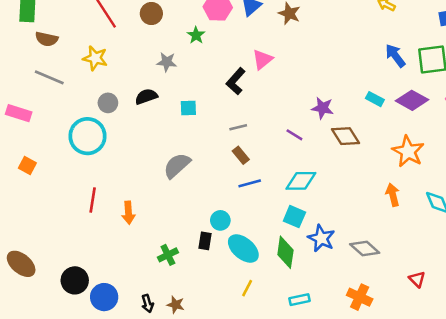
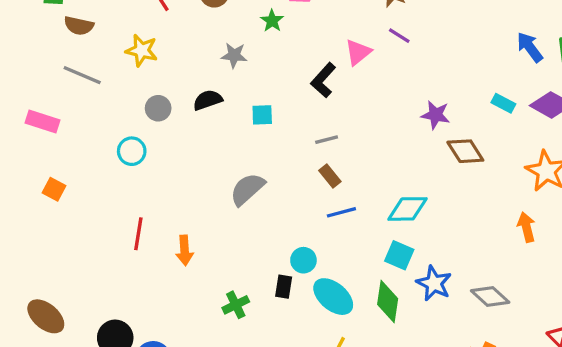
purple line: (294, 135) -> (399, 36), moved
cyan circle: (88, 136) -> (132, 151), size x0.6

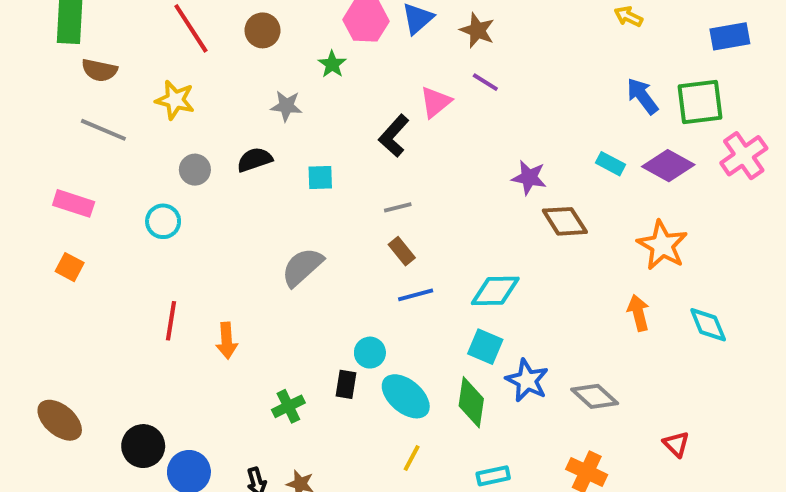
pink rectangle: (43, 121) -> (74, 203), moved

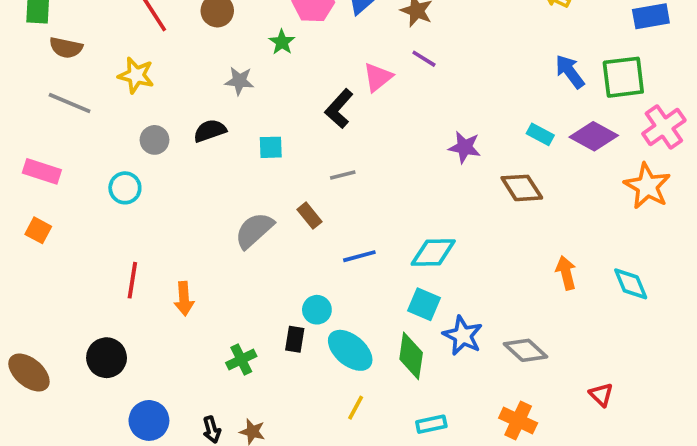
brown diamond: (565, 221) -> (522, 188), moved
orange star: (662, 245) -> (647, 186), moved
brown rectangle: (402, 251) -> (310, 216), moved
black circle: (143, 446) -> (107, 358), moved

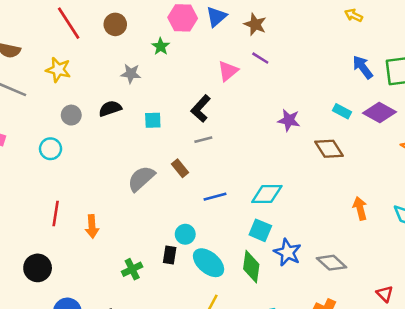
black L-shape: (339, 109) -> (201, 109), moved

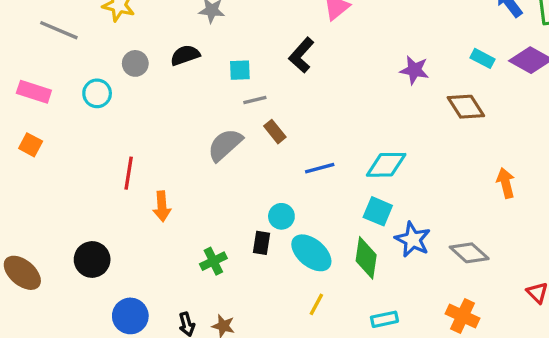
gray line: (203, 140) -> (255, 100), moved
cyan circle: (50, 149) -> (97, 93), moved
red line: (56, 214) -> (129, 173), moved

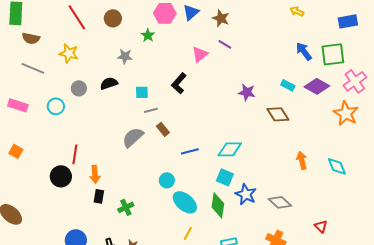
orange square: (31, 145) -> (16, 151), moved
black rectangle: (262, 243) -> (99, 196), moved
black circle: (92, 259) -> (61, 176), moved

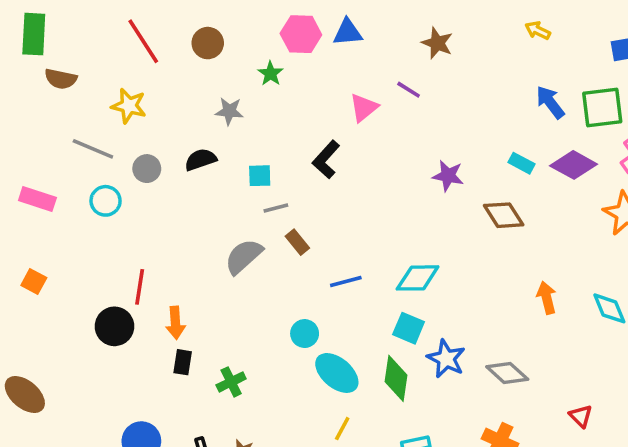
blue triangle: (191, 12) -> (348, 32), turned 36
brown star: (221, 18) -> (437, 43), moved
gray line: (33, 68) -> (93, 149), moved

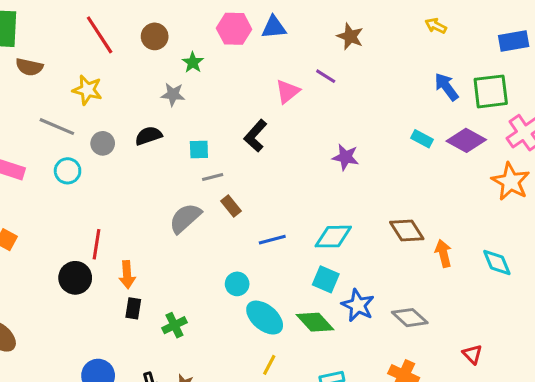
green star: (270, 74) -> (193, 62), moved
purple star: (448, 176) -> (346, 157), moved
brown diamond: (504, 215) -> (407, 230), moved
green diamond: (396, 378) -> (315, 322), turned -51

